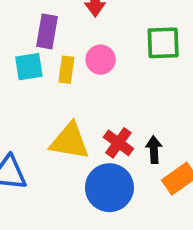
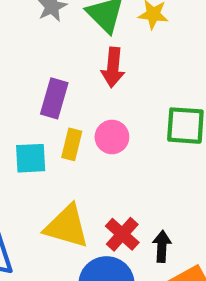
cyan square: (29, 67) -> (31, 158), moved

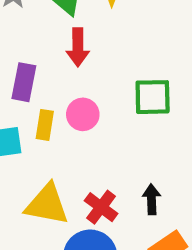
black arrow: (162, 246) -> (152, 199), moved

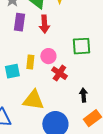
purple rectangle: (24, 82) -> (19, 22), moved
red cross: (101, 207) -> (59, 73), moved

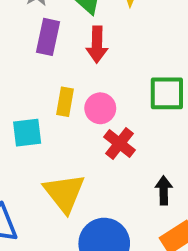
yellow rectangle: (30, 62) -> (65, 102), moved
yellow triangle: (33, 100) -> (64, 193), turned 40

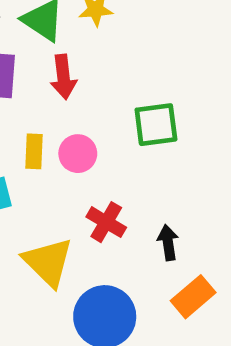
red cross: (120, 143) -> (106, 222), moved

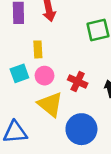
pink circle: (78, 154) -> (45, 76), moved

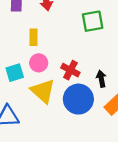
cyan square: (19, 73) -> (15, 73), moved
blue circle: (81, 129) -> (78, 99), moved

